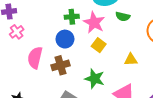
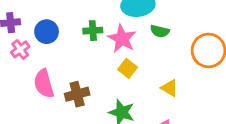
blue circle: (65, 39) -> (47, 32), moved
pink semicircle: (35, 58) -> (44, 84), turned -30
yellow triangle: (131, 60) -> (170, 88), turned 32

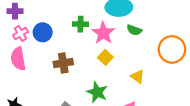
blue circle: (47, 32) -> (43, 32), moved
pink semicircle: (44, 84) -> (18, 59), moved
brown cross: (77, 94) -> (63, 63), moved

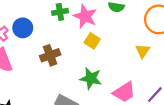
yellow triangle: (138, 76) -> (143, 51), moved, turned 40

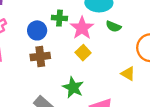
blue circle: (23, 28) -> (37, 30), moved
yellow triangle: (143, 51) -> (128, 74), turned -48

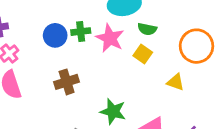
blue circle: (37, 30) -> (55, 35), moved
yellow square: (83, 53) -> (143, 54), moved

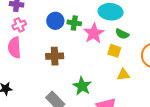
yellow square: (143, 54) -> (114, 51), turned -32
yellow triangle: (176, 82) -> (123, 75), moved, turned -40

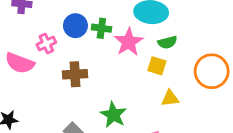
pink cross: (19, 25) -> (46, 43), moved
green semicircle: (122, 34) -> (167, 42), turned -40
pink semicircle: (14, 47) -> (20, 63), turned -65

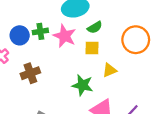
green star: (113, 115) -> (82, 85), moved

